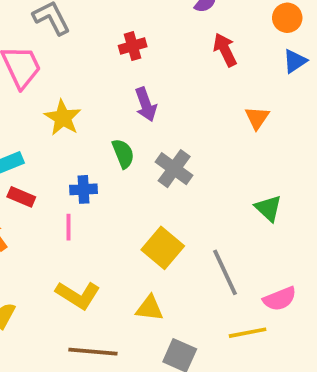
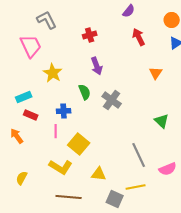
yellow square: (163, 248) -> (79, 144), moved
yellow line: (248, 333) -> (136, 187), moved

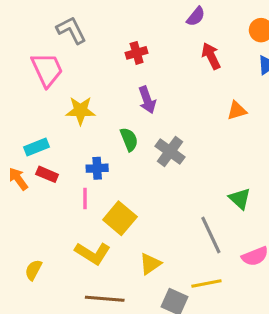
yellow star: (53, 73) -> (80, 111), turned -30
orange triangle: (156, 73) -> (237, 111), turned 40
green triangle: (162, 121) -> (240, 199), moved
orange arrow: (17, 136) -> (18, 179), moved
yellow triangle: (99, 174) -> (150, 264), turned -42

